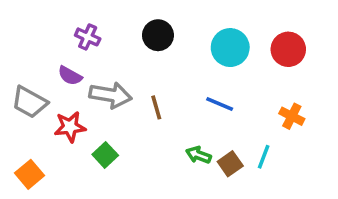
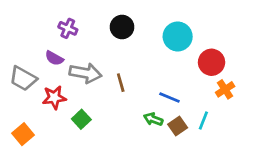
red circle: (288, 49) -> (212, 62), moved
blue line: (220, 104) -> (169, 98), moved
orange cross: (292, 116) -> (225, 89), turned 30

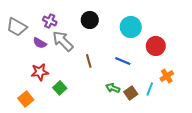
gray arrow: (85, 73) -> (63, 41), moved, turned -145
gray trapezoid: (23, 79) -> (17, 27), moved
orange cross: (225, 89) -> (167, 76), moved
blue line: (169, 98) -> (123, 61), moved
orange square: (23, 134) -> (26, 99), moved

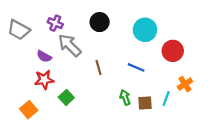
purple semicircle: (40, 43) -> (44, 56), moved
green arrow: (113, 88) -> (125, 97), turned 48
brown square: (131, 93) -> (145, 103), turned 32

